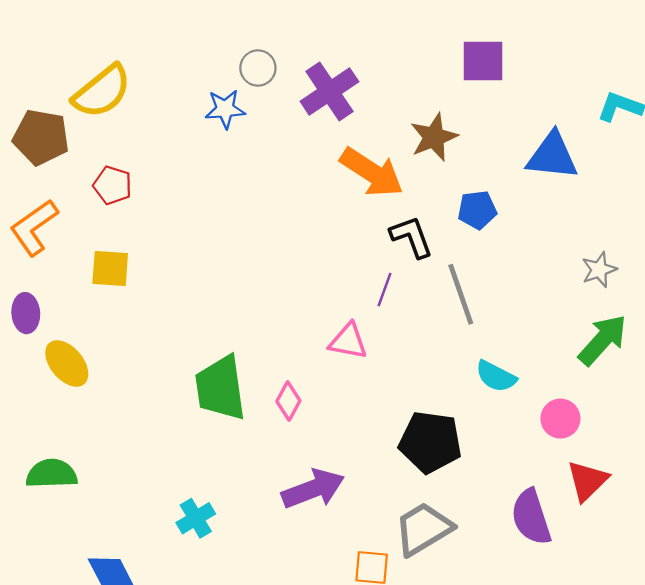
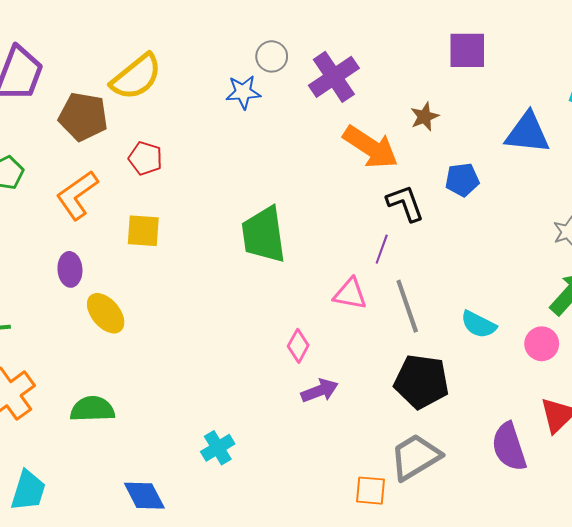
brown star: (434, 137) -> (425, 117), size x0.7
gray line: (461, 294) -> (407, 306), moved
green trapezoid: (220, 388) -> (264, 235), moved
pink circle: (560, 419) -> (542, 344), moved
purple arrow: (313, 489) -> (320, 391), moved, size x0.7

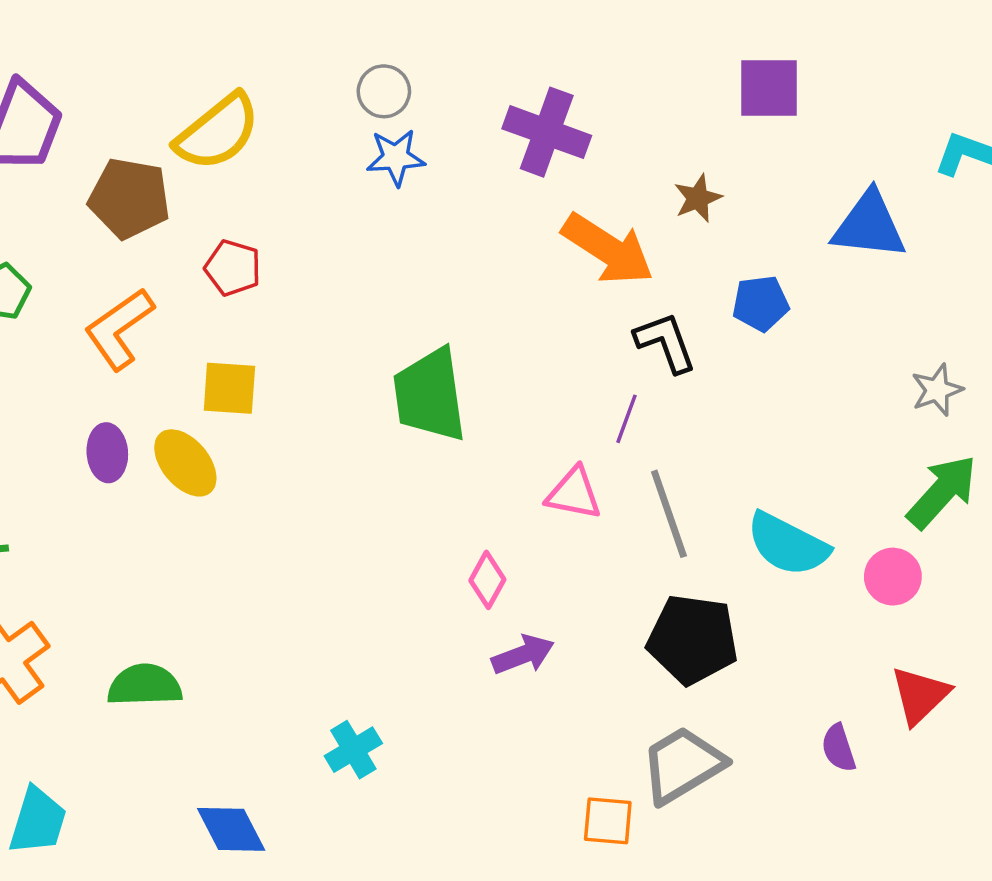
gray circle: (272, 56) -> (384, 91), moved
purple cross: (334, 77) -> (547, 132), turned -36
yellow ellipse: (106, 313) -> (185, 463), moved
cyan semicircle: (479, 324) -> (788, 544), size x1.4
purple semicircle: (509, 447) -> (839, 748), size x0.6

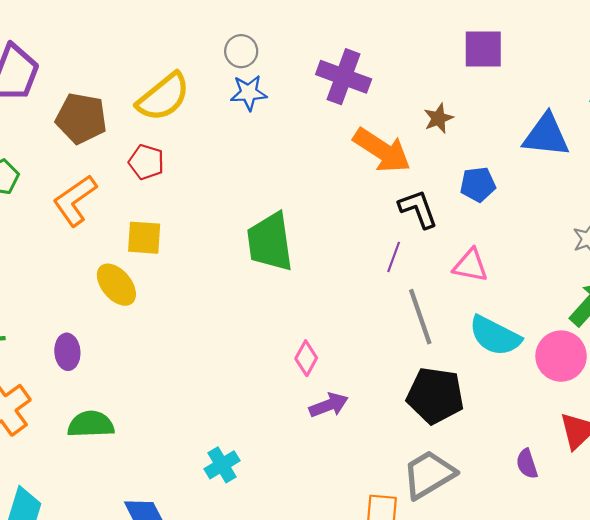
yellow semicircle: (218, 132) -> (163, 97), moved
purple ellipse: (107, 453) -> (67, 352), moved
pink triangle: (574, 493) -> (470, 265), moved
pink circle: (893, 577) -> (561, 356), size x1.4

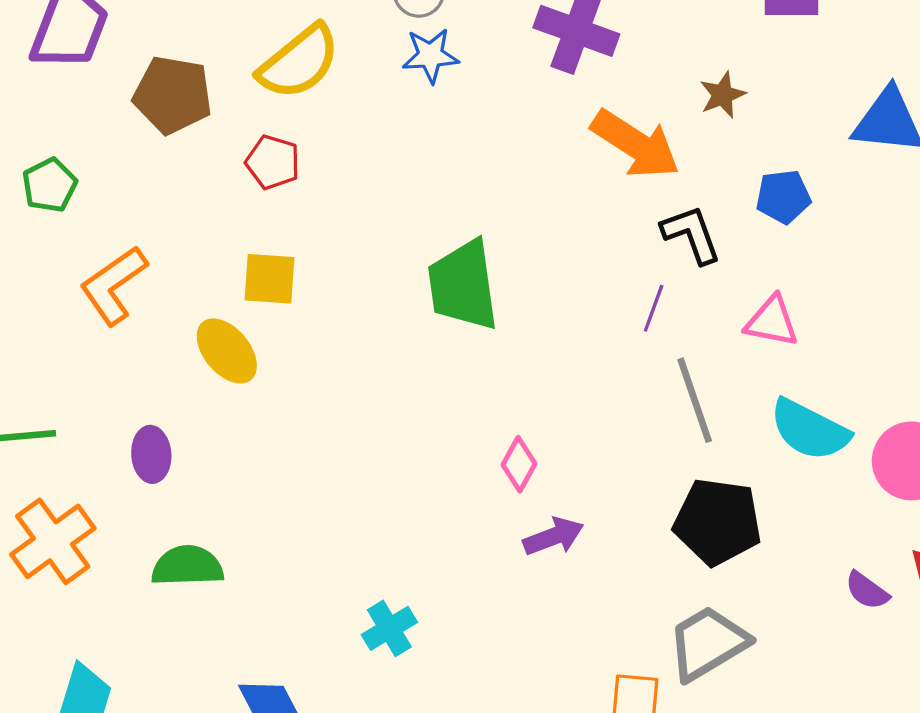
orange L-shape: (75, 200) -> (114, 285), moved
purple semicircle: (527, 464) -> (867, 591), moved, turned -36

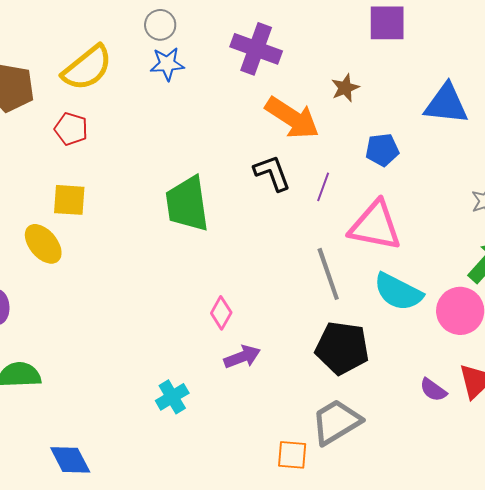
black L-shape: (691, 234) -> (272, 173), moved
purple line: (654, 308) -> (323, 187), moved
pink triangle: (772, 321) -> (375, 226), size x1.6
cyan cross: (389, 628) -> (172, 397), moved

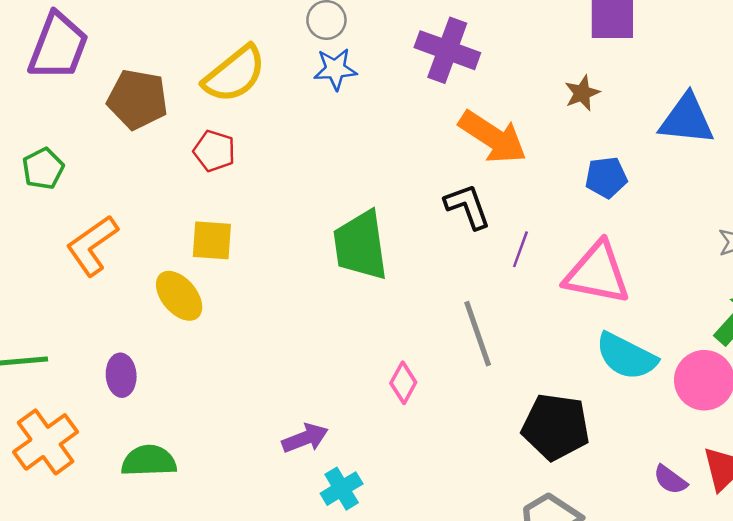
brown star: (345, 88) -> (582, 93), moved
purple line: (323, 187) -> (520, 249), moved
gray line: (328, 274) -> (478, 334), moved
purple arrow: (242, 357) -> (305, 438), moved

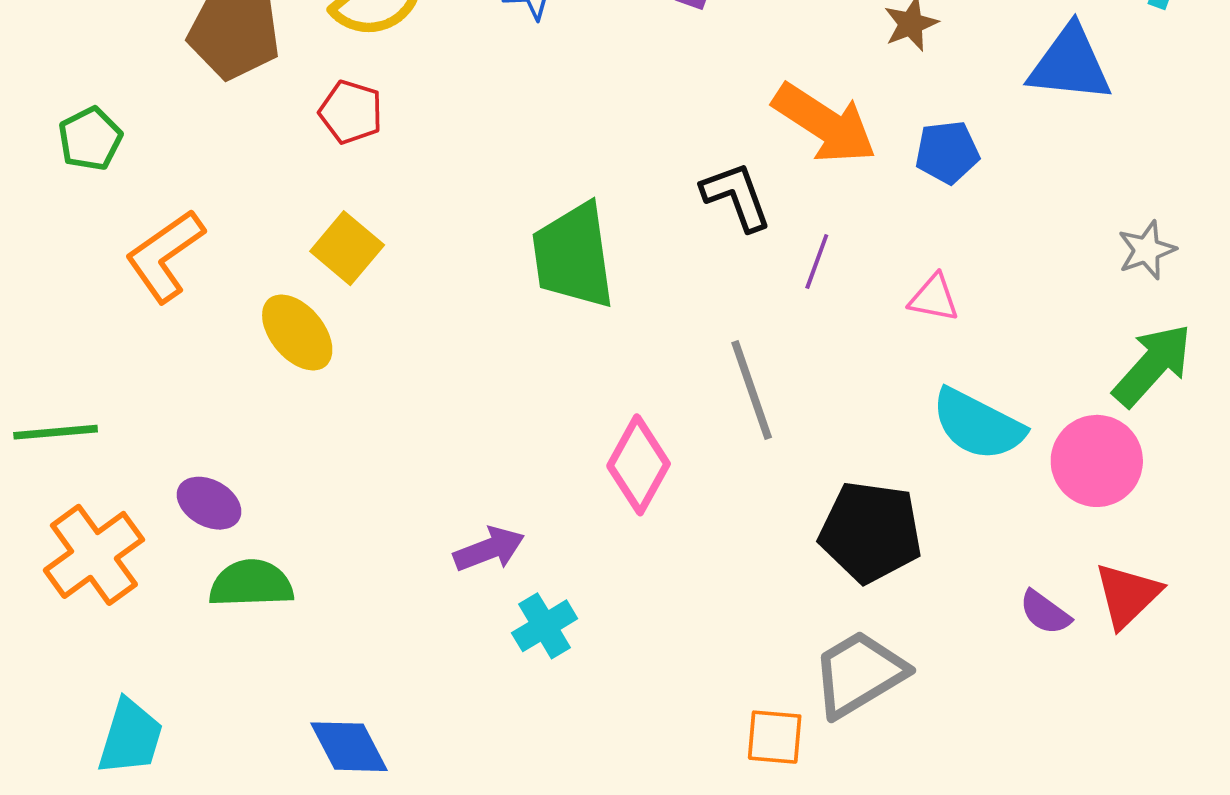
orange arrow: (493, 137) -> (825, 123), moved
yellow square: (212, 240) -> (347, 248), turned 36
pink triangle: (597, 273) -> (934, 298), size x0.5
purple ellipse: (121, 375) -> (209, 503), moved, turned -57
pink diamond: (403, 383) -> (639, 465), size x1.5

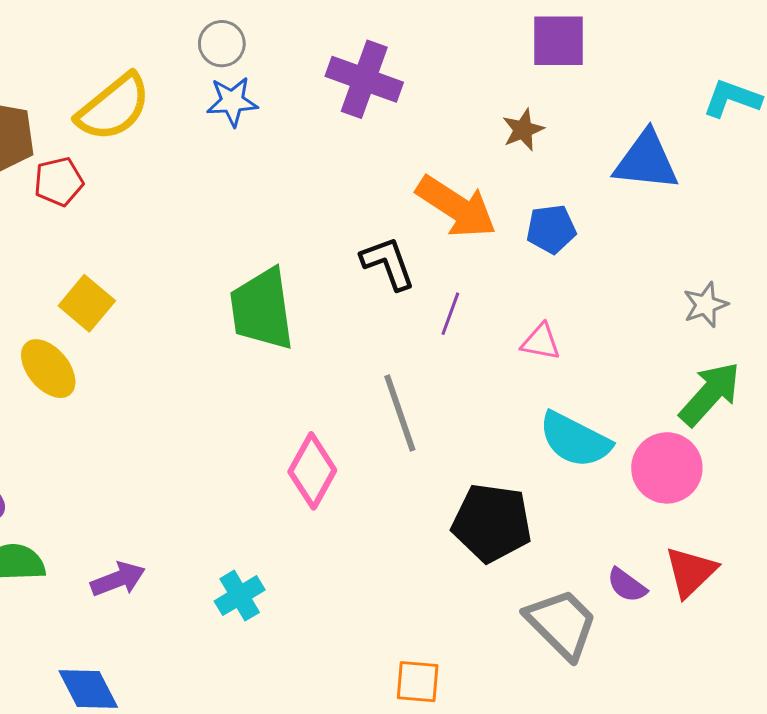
red pentagon: (351, 112) -> (59, 182), moved, turned -30
purple arrow: (489, 549) -> (118, 579), moved
gray trapezoid: (859, 674) -> (562, 624), moved, turned 76

